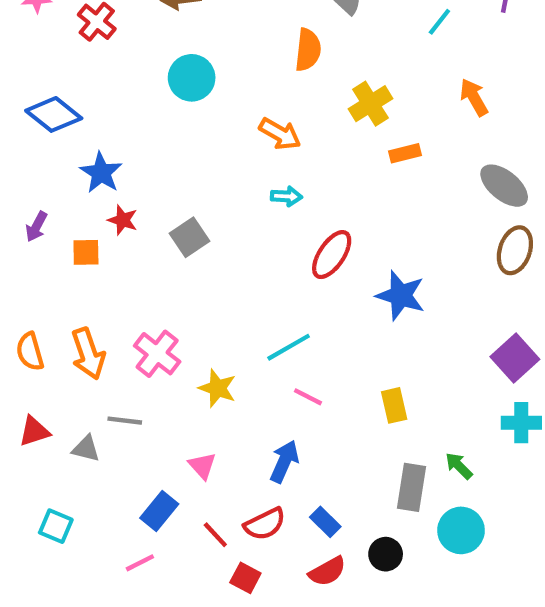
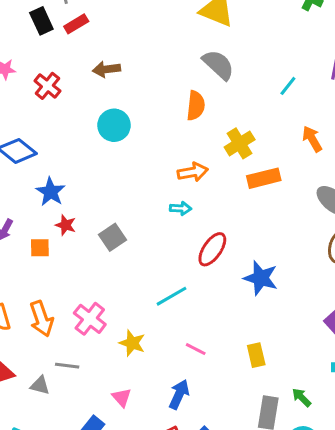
orange arrow: (280, 134) -> (193, 172), moved, turned -40
orange rectangle: (405, 153) -> (264, 178), size x1.5
cyan line: (289, 347) -> (171, 296), moved

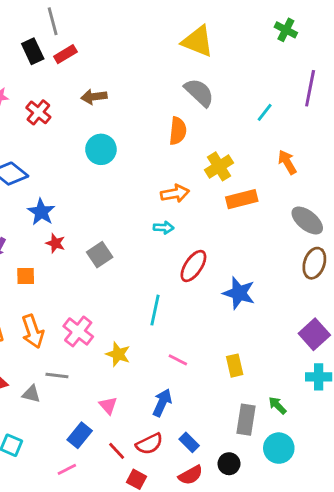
orange square: (40, 248) -> (26, 276), moved
cyan line: (171, 296) -> (155, 310), turned -48

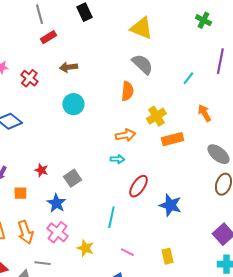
black rectangle: (33, 51) -> (84, 12), moved
blue star: (41, 212) -> (56, 203), moved

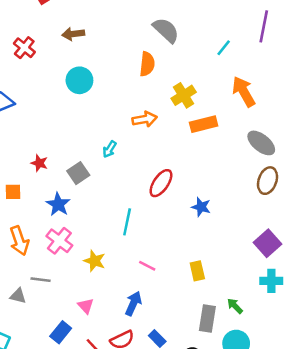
orange arrow: (204, 113) -> (244, 92), size x1.4
cyan arrow: (117, 159) -> (110, 149), moved, turned 120
blue star: (170, 205) -> (201, 207), size x0.7

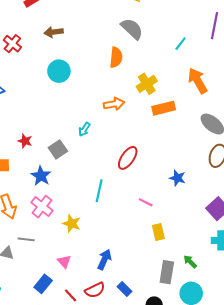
blue star: (201, 207) -> (177, 178), moved
pink line: (147, 266) -> (146, 202), moved

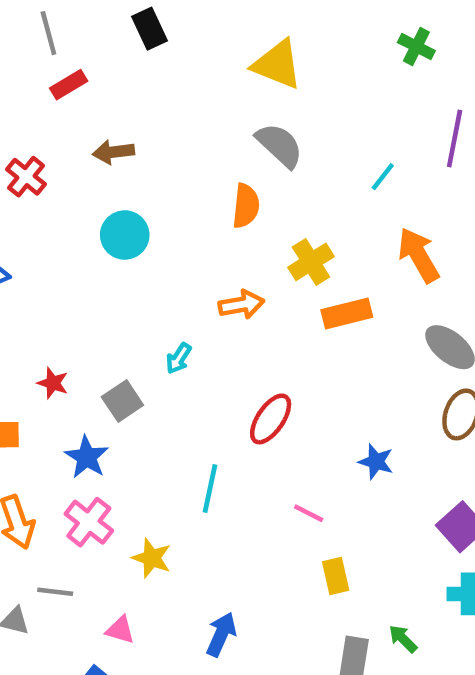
pink triangle: (64, 262) -> (120, 630), moved, turned -32

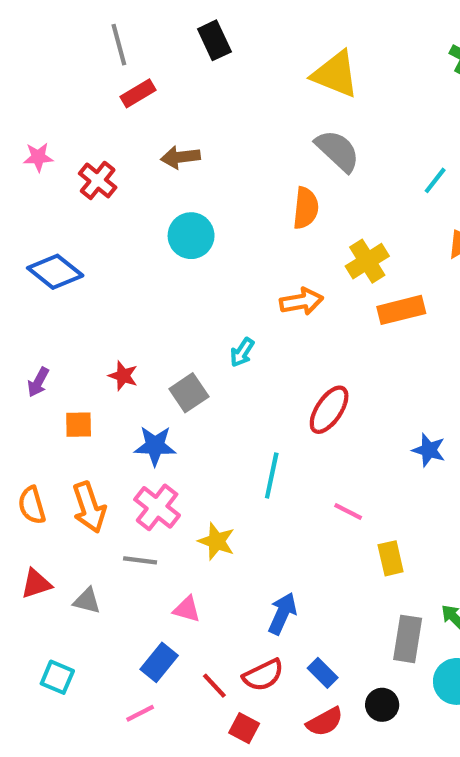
blue star: (87, 457) -> (155, 446), turned -30
pink line: (309, 513) -> (348, 512), moved
gray line: (55, 592) -> (140, 560), moved

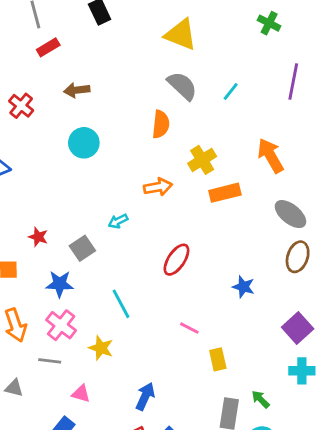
cyan line: (435, 180) -> (231, 92), moved
cyan arrow: (242, 352) -> (118, 221), turned 30
cyan line: (272, 476) -> (121, 304), moved, turned -40

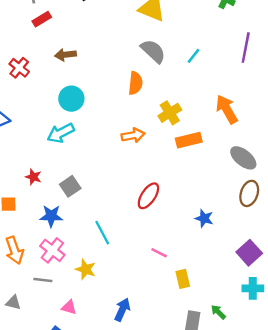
cyan arrow: (118, 221) -> (61, 133), moved, size x1.6

